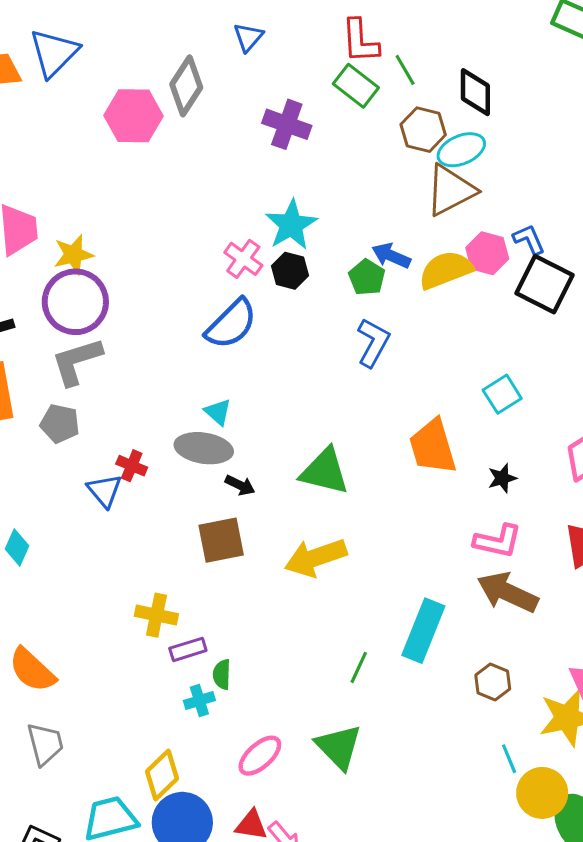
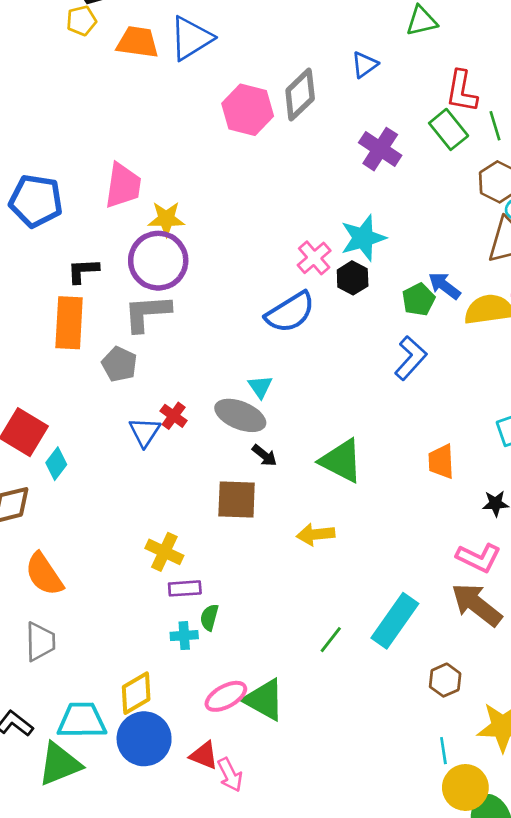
orange trapezoid: (433, 447) -> (441, 461), size x0.7
yellow arrow: (316, 558) -> (316, 534), size x0.7
green triangle: (339, 747) -> (264, 700), moved, turned -30

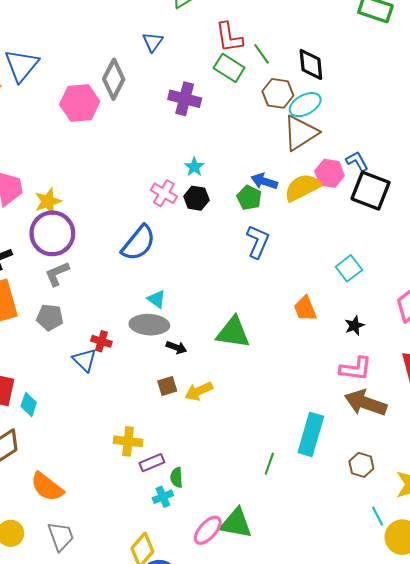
cyan star: (363, 238) -> (194, 167), size x0.6
blue semicircle: (290, 312) -> (139, 243), moved
gray L-shape: (147, 313) -> (57, 274), size x0.7
brown square: (237, 500) -> (167, 386), size x0.6
yellow arrow: (316, 534) -> (199, 391), moved

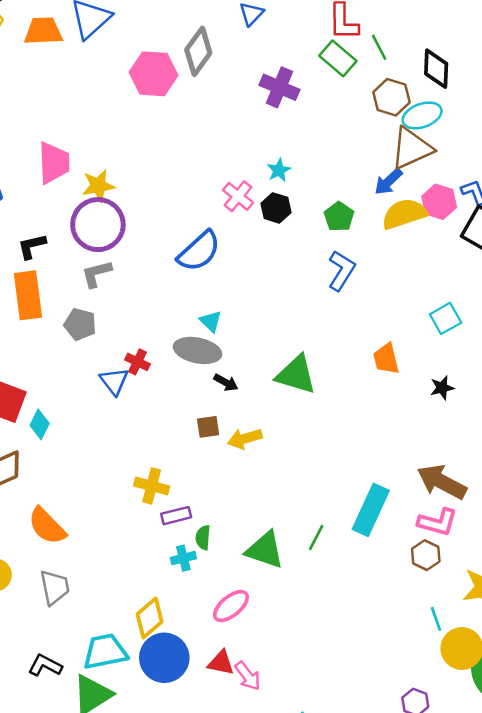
blue arrow: (264, 181) -> (388, 182), moved, turned -70
pink L-shape: (356, 369) -> (438, 522), moved
green triangle: (236, 523) -> (265, 550), moved

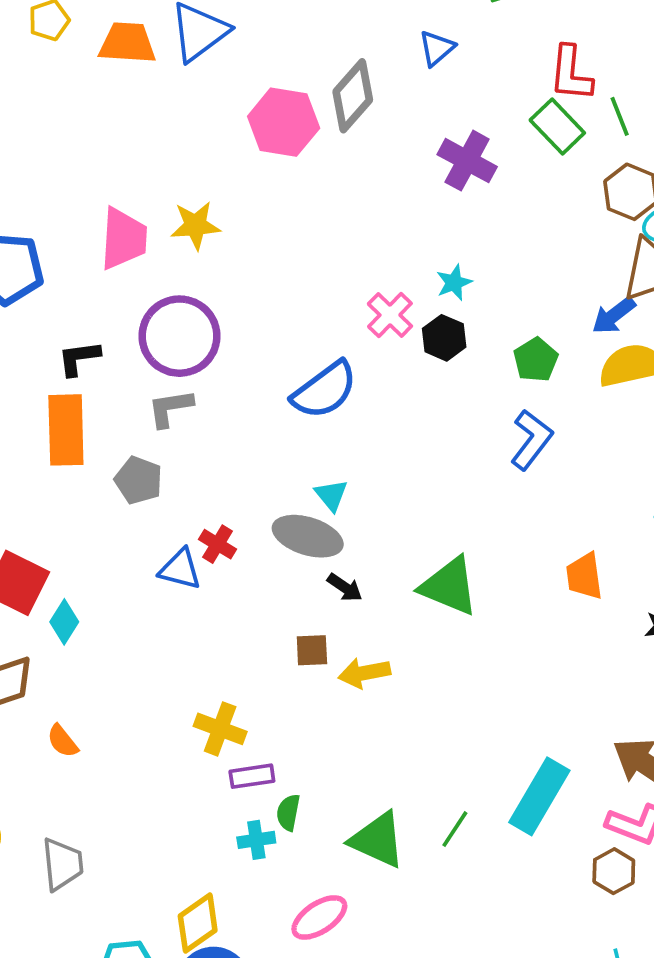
yellow star: (98, 186) -> (195, 225), moved
blue triangle: (114, 381) -> (180, 569), turned -44
orange semicircle: (47, 526) -> (63, 741), moved, size x0.6

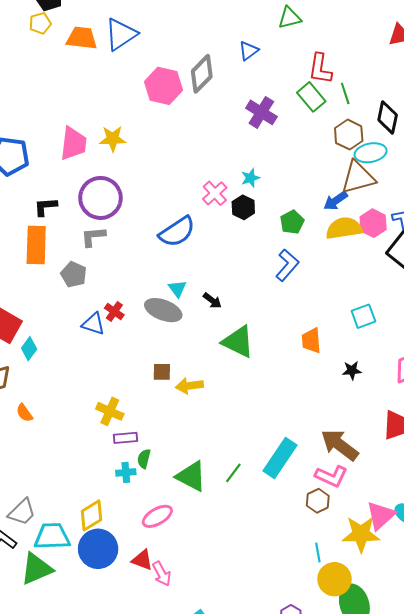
black arrow: (345, 587) -> (212, 301), moved
gray trapezoid: (62, 864) -> (22, 512), moved, turned 48

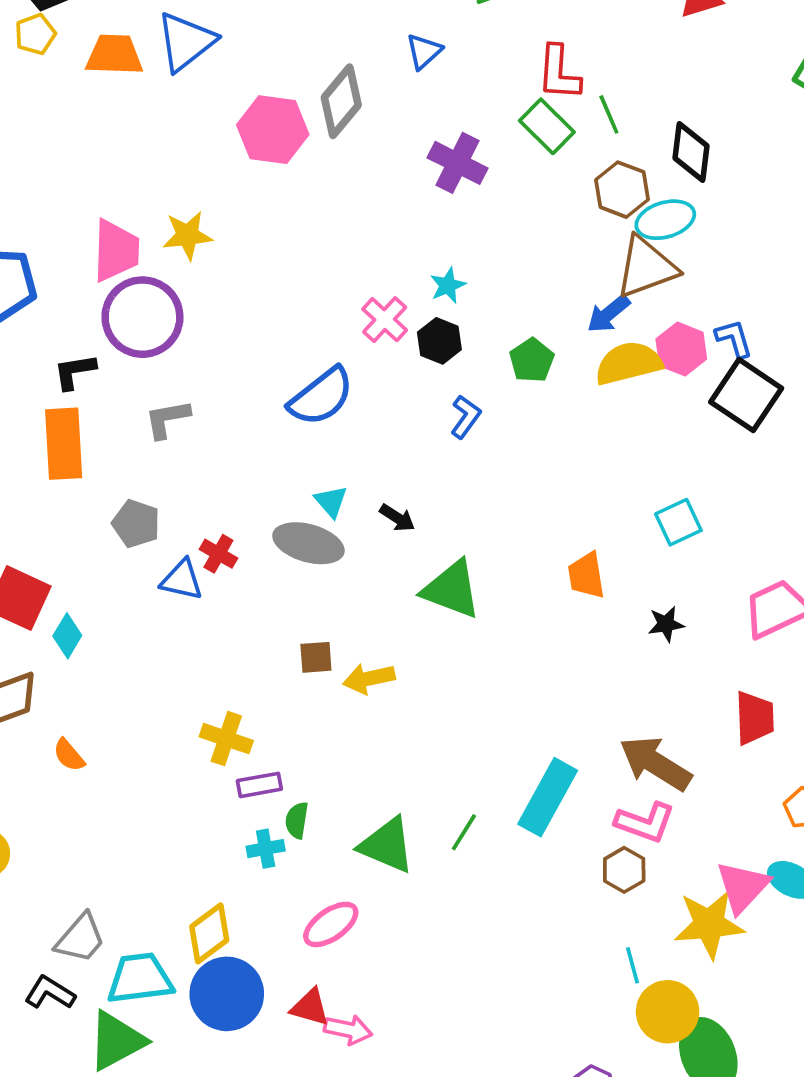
purple circle: (100, 198) -> (142, 317), moved
blue L-shape: (287, 265) -> (466, 417), moved, size x0.7
gray pentagon: (74, 274) -> (136, 524), moved
pink arrow: (162, 574) -> (348, 1030), turned -45

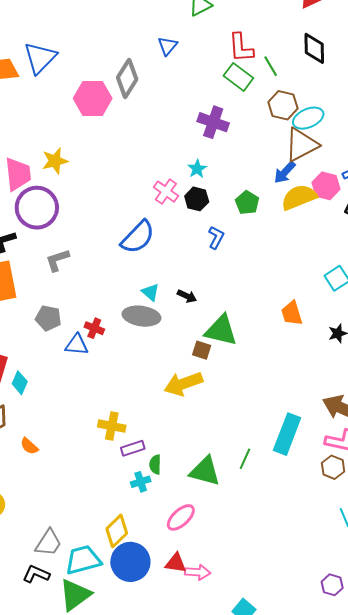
black diamond: (691, 152) -> (314, 48), moved
purple cross: (457, 163) -> (213, 122), moved
brown square: (316, 657) -> (202, 350), moved, turned 30
yellow arrow: (369, 678) -> (183, 384), size x1.4

